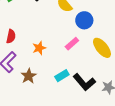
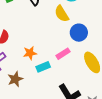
cyan rectangle: (62, 76) -> (43, 67), moved

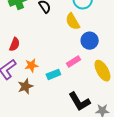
orange star: (30, 53) -> (31, 65), moved

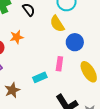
pink rectangle: (73, 62) -> (59, 64), turned -48
orange star: (31, 65) -> (17, 37), moved

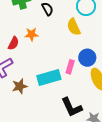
blue circle: (75, 42) -> (87, 58), moved
cyan rectangle: (40, 77) -> (49, 77), size x1.6

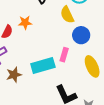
blue circle: (87, 58) -> (81, 35), moved

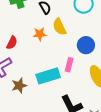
yellow semicircle: (67, 15) -> (59, 27), moved
orange star: (25, 23) -> (40, 34), moved

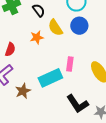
blue circle: (86, 45) -> (79, 26), moved

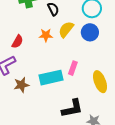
yellow semicircle: (55, 28) -> (66, 29), turned 60
black L-shape: (77, 104) -> (72, 108), turned -80

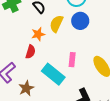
red semicircle: (17, 42) -> (30, 52), moved
cyan rectangle: (51, 78) -> (53, 74), turned 65

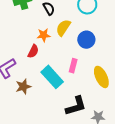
blue circle: (80, 21) -> (86, 40), moved

